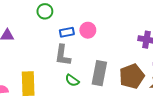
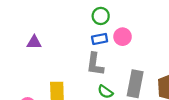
green circle: (45, 11) -> (101, 16), moved

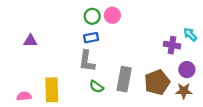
pink circle: (123, 37) -> (112, 15), moved

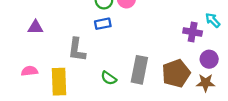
gray L-shape: (87, 61) -> (77, 50), moved
pink semicircle: (24, 96) -> (30, 71), moved

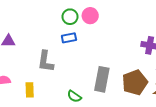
green semicircle: (109, 78) -> (74, 96), moved
yellow rectangle: (59, 82) -> (30, 90), size x0.6

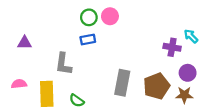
yellow rectangle: (30, 90) -> (47, 94), size x1.6
green semicircle: (74, 96) -> (77, 101), moved

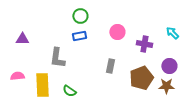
pink circle: (110, 16) -> (117, 32), moved
purple cross: (172, 47) -> (144, 44), moved
gray rectangle: (122, 83) -> (110, 66), moved, size x0.6

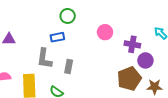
blue rectangle: (79, 36) -> (57, 37), moved
gray rectangle: (110, 66) -> (69, 67), moved
purple circle: (169, 66) -> (145, 60), moved

